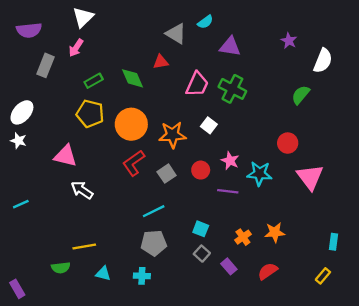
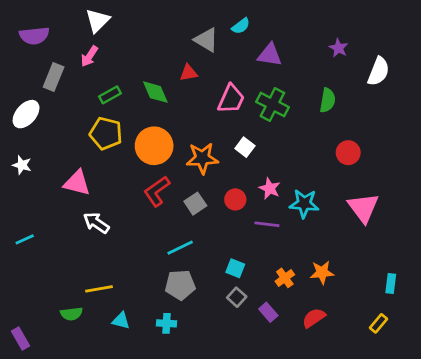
green semicircle: (301, 95) -> (328, 100), moved, turned 150
white ellipse: (22, 112) -> (26, 114), moved
red circle: (288, 143) -> (348, 153), moved

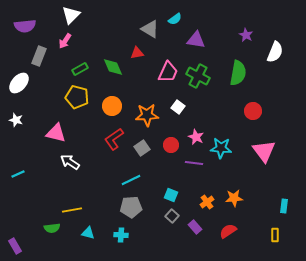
green semicircle: (328, 100) -> (238, 73), size x1.4
orange circle: (154, 146) -> (112, 106), size x0.7
yellow rectangle: (378, 323) -> (275, 235), turned -40

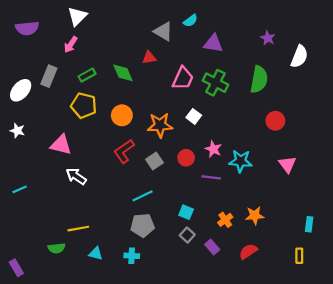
gray rectangle: (39, 56) -> (49, 76), moved
pink triangle: (264, 151) -> (287, 164), size x0.7

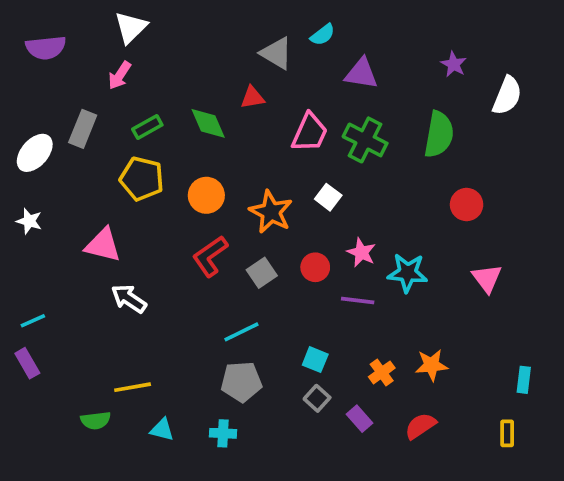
orange star: (160, 125) -> (271, 212), turned 30
purple rectangle: (16, 268) -> (27, 363), moved

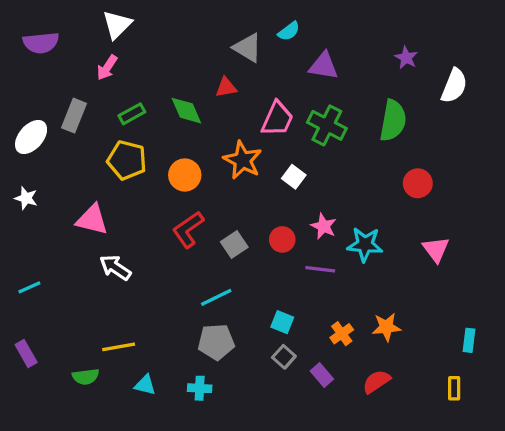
orange star: (271, 212) -> (243, 160), moved
purple rectangle: (27, 363) -> (26, 354), moved

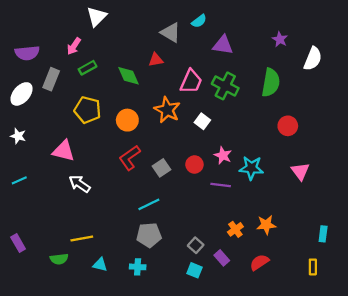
white triangle: (117, 25) -> (97, 17), moved
purple semicircle: (41, 43) -> (27, 53), moved
green rectangle: (132, 114) -> (88, 68), moved
cyan line: (29, 287) -> (19, 180), moved
cyan square: (282, 322) -> (194, 270), moved

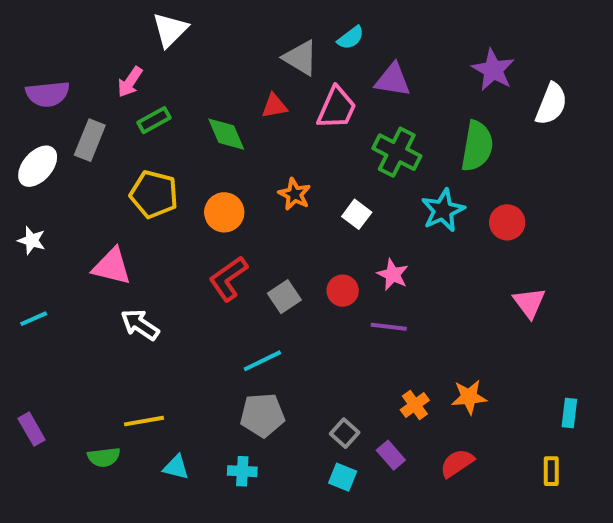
purple star: (280, 39) -> (493, 70), size x1.5
pink trapezoid: (191, 81) -> (337, 108), moved
orange star: (167, 110) -> (294, 194), size x0.7
cyan star: (251, 168) -> (443, 210), moved, turned -30

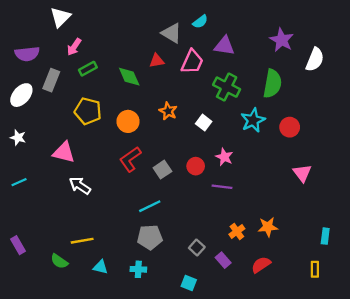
white triangle: (170, 30) -> (60, 17), moved
green semicircle: (104, 457) -> (59, 261), turned 42
cyan square: (343, 477) -> (189, 283), moved

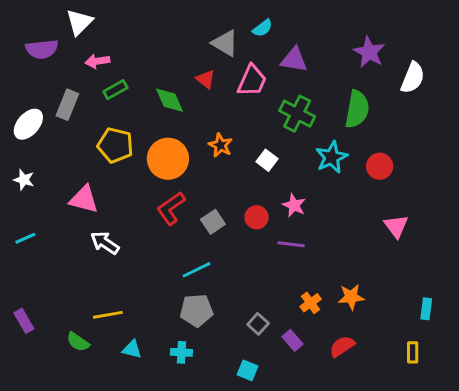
pink arrow: (74, 47) -> (97, 61), turned 48
purple semicircle: (27, 54) -> (42, 49), moved
red triangle: (157, 61) -> (205, 79), turned 49
orange circle: (128, 121) -> (168, 159), size x1.4

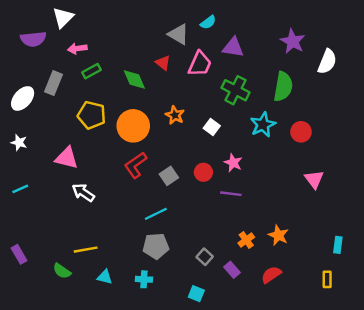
orange star: (351, 297) -> (278, 235), turned 30

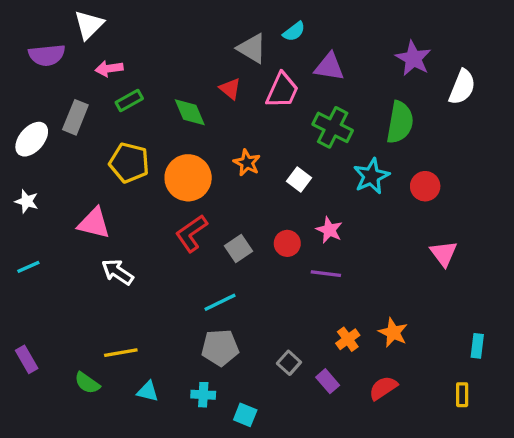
cyan square: (196, 294) -> (245, 415), moved

